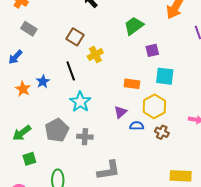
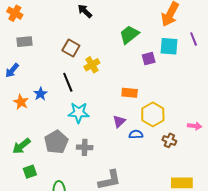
gray rectangle: (29, 29) -> (24, 42), turned -35
cyan square: (165, 76) -> (169, 46), moved
cyan star: (80, 102) -> (79, 113), turned -30
brown cross: (162, 132) -> (169, 140), moved

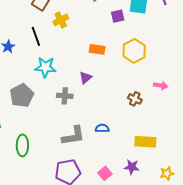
yellow hexagon: (153, 114) -> (134, 51), moved
blue semicircle: (136, 134) -> (102, 128), moved
gray cross: (85, 147) -> (65, 96), moved

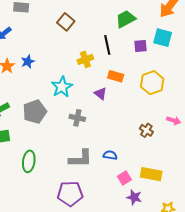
yellow cross: (61, 20) -> (85, 59), moved
black line: (36, 36) -> (107, 45), moved
cyan star: (45, 67) -> (62, 87), turned 30
purple triangle: (86, 78) -> (100, 94), moved, turned -48
pink square: (105, 173) -> (124, 178), moved

